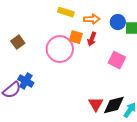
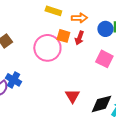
blue circle: (118, 22) -> (105, 29), moved
red triangle: (96, 104) -> (72, 96), moved

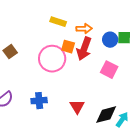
red arrow: (79, 38) -> (84, 49), size x1.6
blue cross: (13, 80) -> (39, 101), moved, turned -35

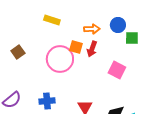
yellow rectangle: (58, 22) -> (52, 20), moved
blue circle: (110, 40) -> (118, 25), moved
red arrow: (84, 49) -> (92, 49), size x0.7

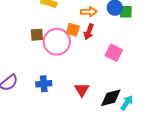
green square: (132, 38) -> (126, 12), moved
brown square: (18, 52) -> (37, 35), moved, turned 32

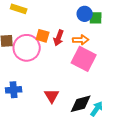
orange arrow: (89, 12) -> (81, 40), moved
pink square: (114, 53) -> (84, 59), size x1.4

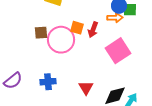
orange arrow: (81, 40) -> (115, 18), moved
pink square: (84, 59) -> (118, 51), turned 30

